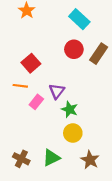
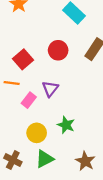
red circle: (74, 49) -> (58, 50), moved
green star: (70, 109) -> (66, 125), moved
yellow circle: (73, 133) -> (37, 133), moved

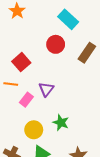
red circle: (58, 50) -> (56, 44), moved

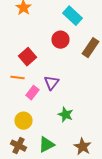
yellow circle: (34, 130) -> (23, 121), moved

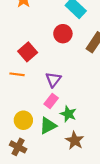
pink rectangle: (32, 93) -> (51, 101), moved
green triangle: (46, 145) -> (48, 126), moved
brown star: (82, 147) -> (75, 141), moved

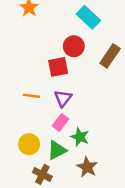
red square: (28, 52) -> (58, 67), moved, turned 30
orange line: (17, 74) -> (32, 96), moved
brown cross: (18, 147) -> (42, 174), moved

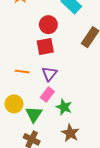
red circle: (74, 46) -> (48, 25), moved
yellow circle: (29, 144) -> (14, 104), moved
green triangle: (57, 150) -> (34, 114), moved, turned -30

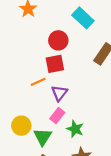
orange line: (22, 72) -> (38, 82), moved, turned -32

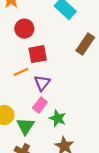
red circle: (58, 40) -> (24, 29), moved

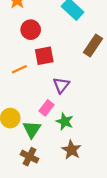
orange line: (21, 72) -> (19, 69), moved
purple triangle: (42, 83) -> (61, 85), moved

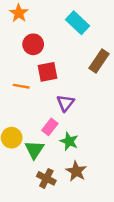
orange line: (19, 69) -> (21, 86), turned 35
brown cross: (30, 157) -> (46, 178), moved

